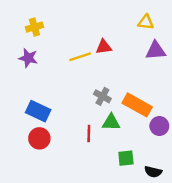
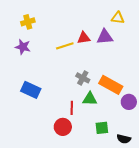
purple triangle: (156, 51) -> (105, 37), moved
red circle: (39, 138) -> (63, 127), moved

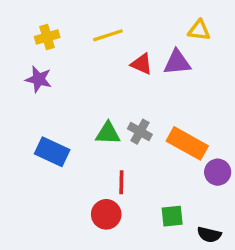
red triangle: (84, 38) -> (142, 64), turned 32
yellow line: (65, 46) -> (108, 35), moved
green triangle: (90, 99) -> (108, 133), moved

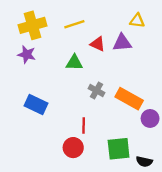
yellow cross: (47, 37) -> (32, 25), size x1.6
green triangle: (108, 133) -> (74, 63), moved
green square: (172, 216) -> (119, 149), size x1.5

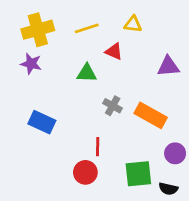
yellow triangle: (137, 21) -> (133, 24), moved
purple triangle: (122, 43) -> (168, 66), moved
purple circle: (150, 118) -> (175, 153), moved

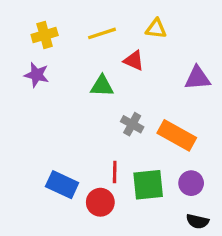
yellow cross: (38, 30) -> (45, 35), size x0.7
blue rectangle: (42, 122) -> (62, 185), moved
purple circle: (175, 153) -> (191, 183), moved
green square: (138, 174) -> (148, 185), moved

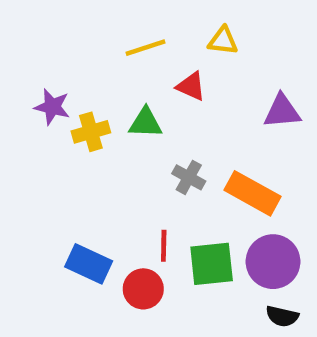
yellow cross: (45, 35) -> (91, 132), moved
purple circle: (191, 183) -> (273, 262), size x1.5

